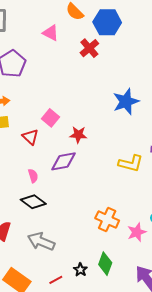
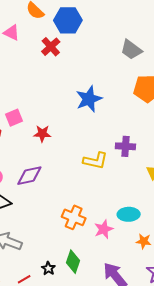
pink square: (50, 118) -> (14, 118), turned 30
purple diamond: (63, 161) -> (29, 176), moved

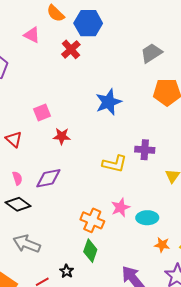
gray trapezoid: (131, 50) -> (151, 53), turned 110
pink square: (14, 118) -> (42, 112), moved
pink star: (104, 229) -> (121, 207), moved
green diamond: (73, 262) -> (90, 251), moved

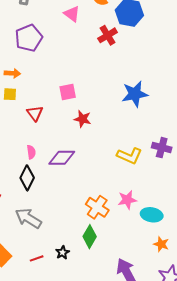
black diamond: (18, 204) -> (27, 178), turned 70

